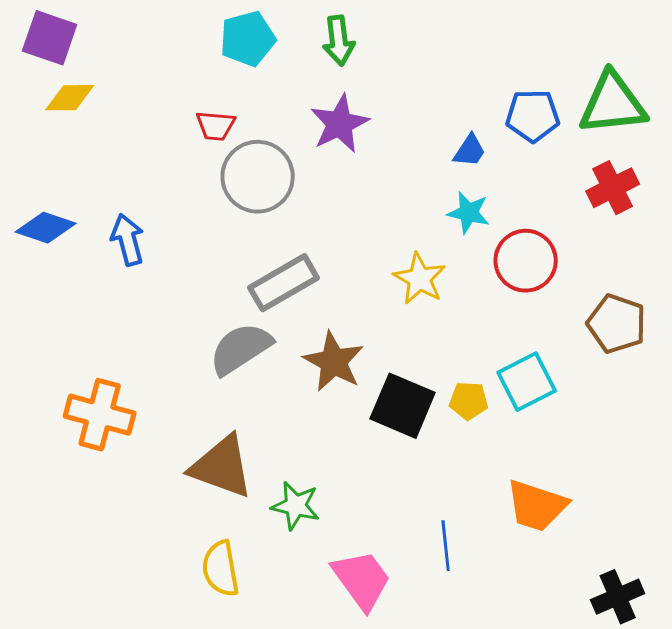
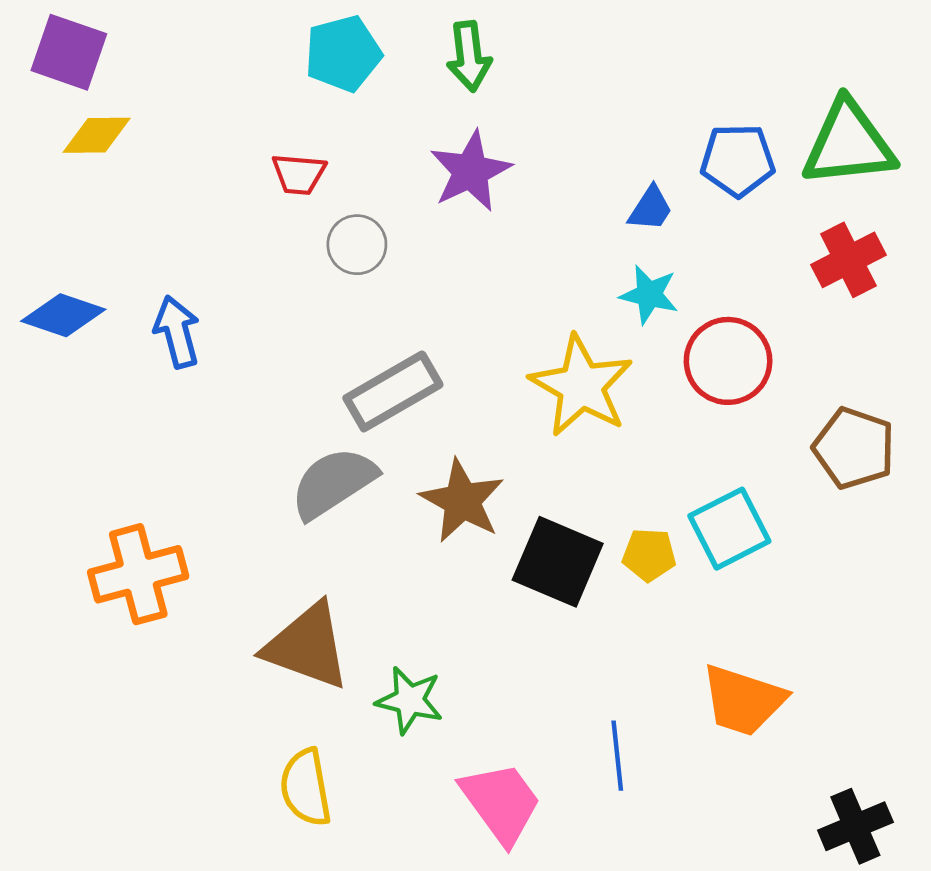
gray circle: (258, 177) -> (357, 245), size x0.6
yellow star: (420, 279) -> (581, 386), size x1.4
orange cross: (100, 415) -> (138, 574), turned -30

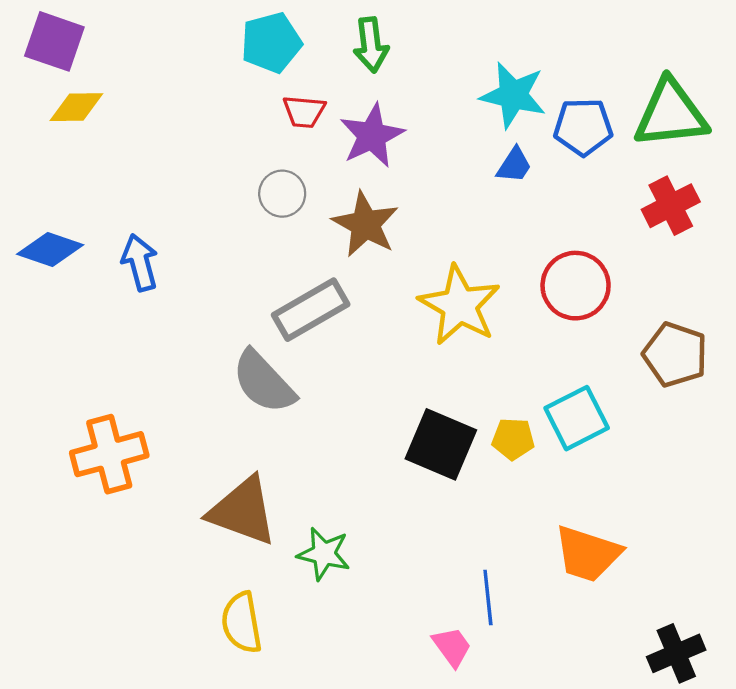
red trapezoid: (299, 174) -> (304, 112), moved
cyan star: (649, 294) -> (513, 95), moved, size x1.4
gray semicircle: (333, 483) -> (264, 382), turned -100
brown star: (462, 501) -> (365, 224), moved
pink trapezoid: (501, 803) -> (452, 647), moved, size x0.6

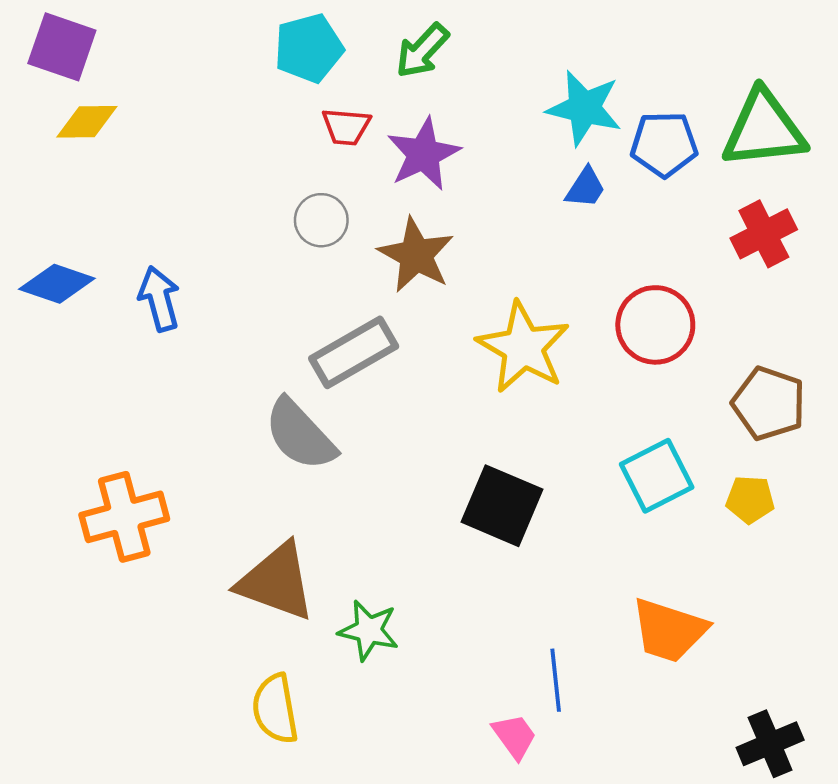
green arrow: (371, 45) -> (422, 51), turned 50
yellow pentagon: (513, 439) -> (750, 499), moved

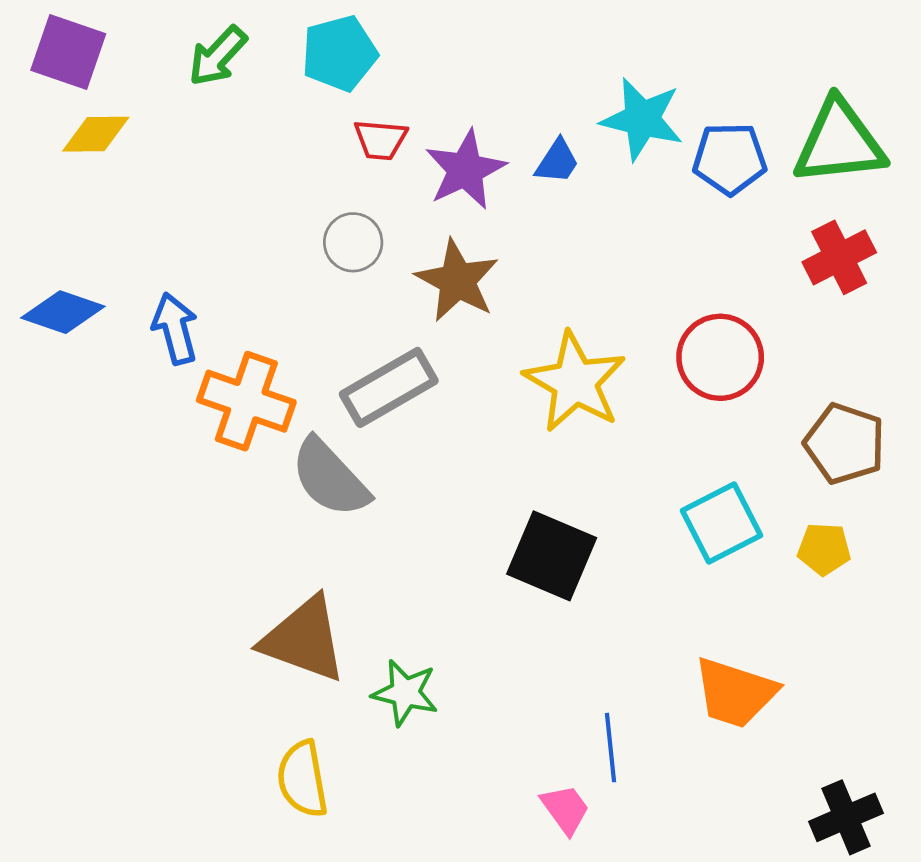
green arrow: (422, 51) -> (218, 56), moved
blue trapezoid: (586, 188) -> (557, 162), moved
orange cross: (124, 517) -> (246, 401), moved, turned 34

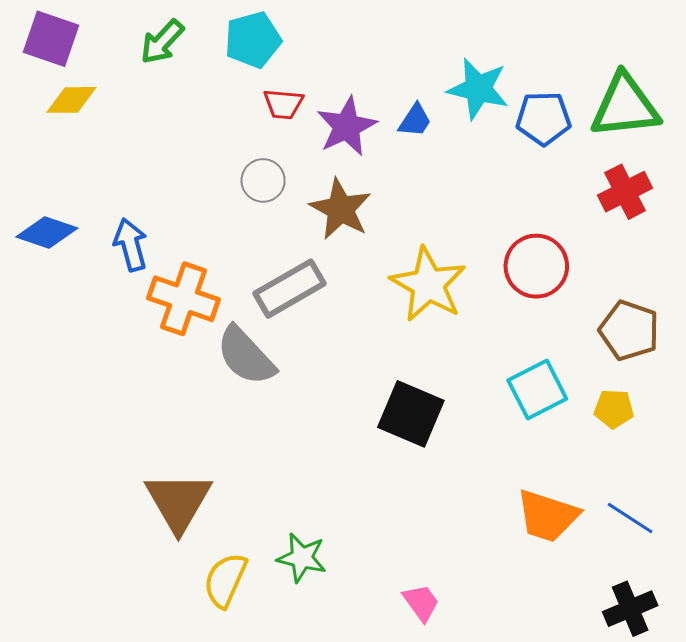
brown triangle: (304, 639) -> (178, 502), moved, turned 40
green star: (405, 693) -> (302, 558), moved
blue line: (611, 748) -> (630, 518), moved, turned -51
yellow semicircle: (302, 779) -> (225, 580), turned 34

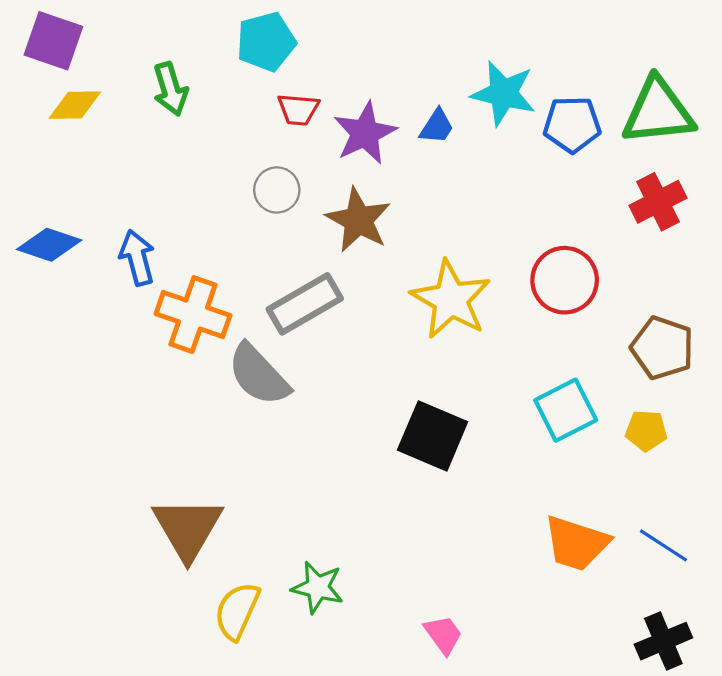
green arrow: (162, 42) -> (170, 89), moved, turned -60

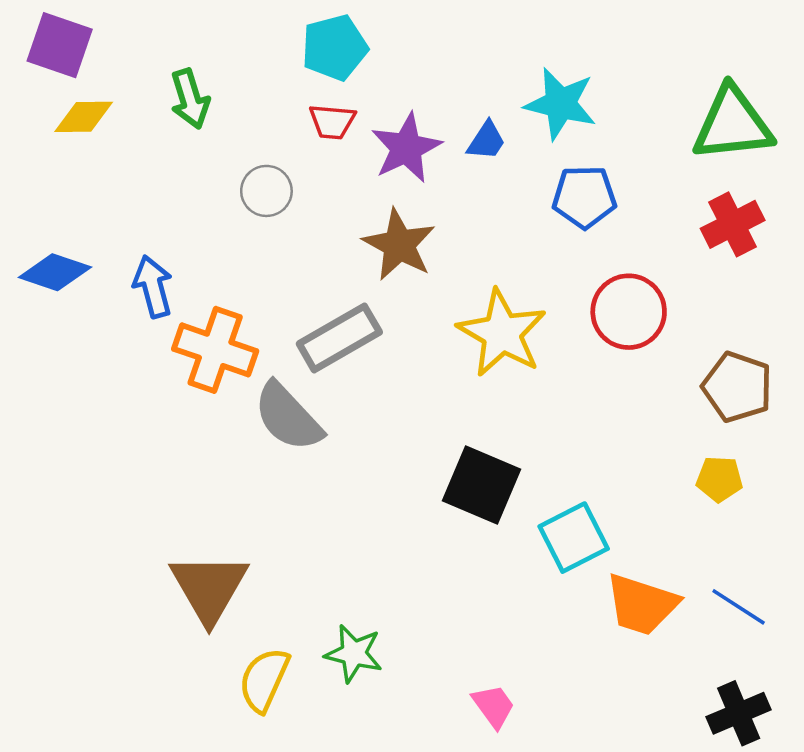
cyan pentagon: (266, 42) -> (335, 48), moved
blue pentagon: (572, 124) -> (584, 197), moved
gray circle: (277, 190) -> (266, 191), moved
cyan square: (566, 410) -> (574, 538), moved

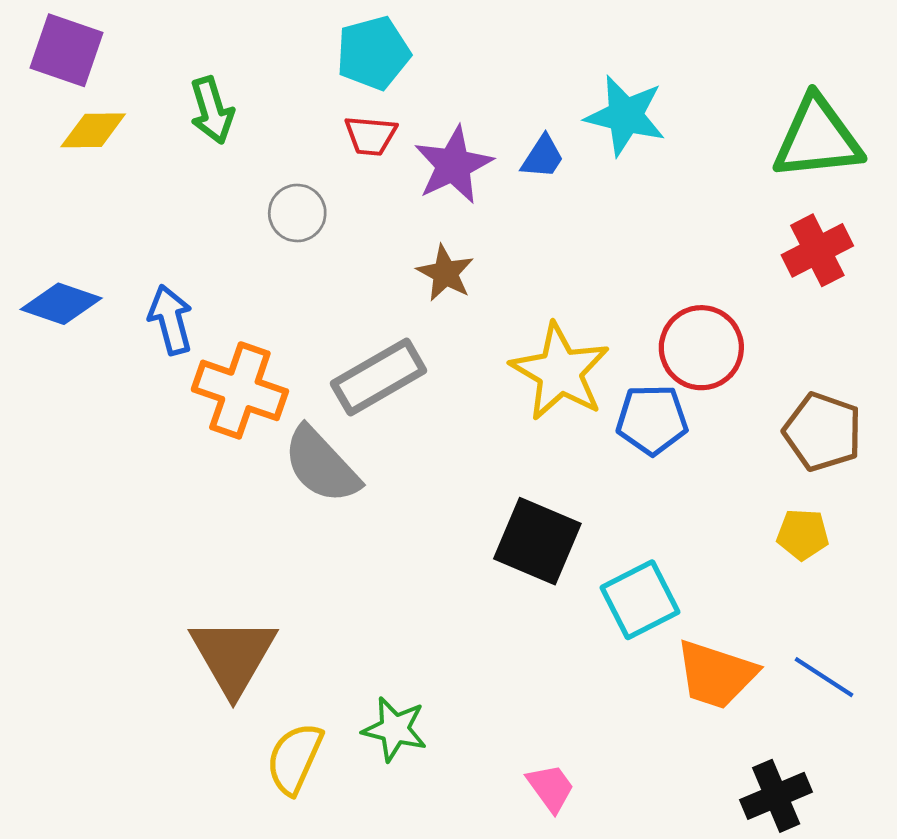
blue pentagon: (584, 197) -> (652, 420), moved
brown star: (399, 245) -> (445, 273), size x0.7
black cross: (739, 713) -> (776, 796), moved

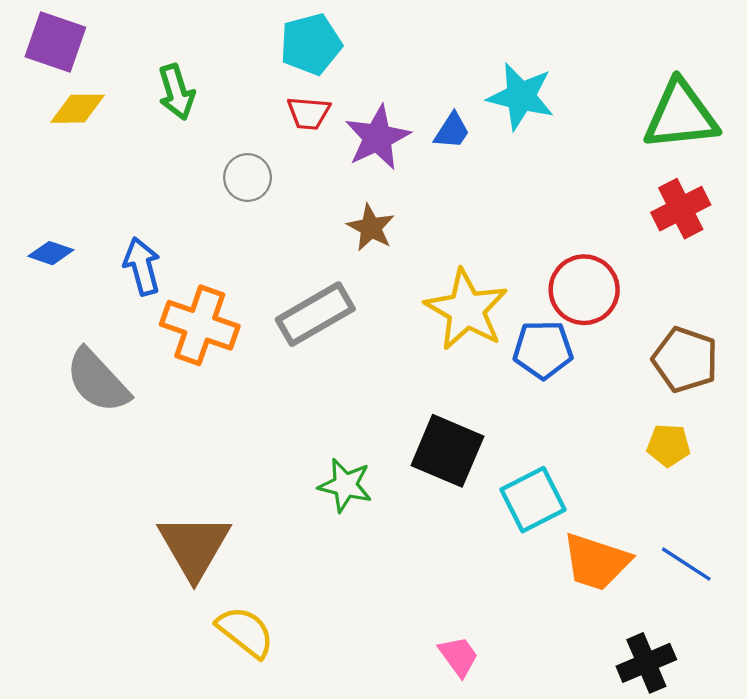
blue diamond: (61, 304) -> (51, 253), size x0.7
gray semicircle: (321, 465) -> (98, 381), moved
green star: (395, 729) -> (345, 485), moved
yellow semicircle: (295, 758) -> (245, 632), turned 104

